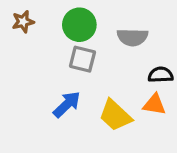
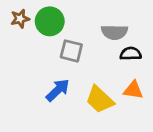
green circle: (79, 25) -> (50, 21), moved
black semicircle: (161, 75) -> (131, 54), moved

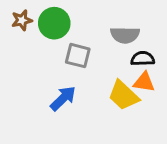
orange triangle: (133, 90) -> (144, 82), moved
yellow trapezoid: (100, 100) -> (123, 95), moved

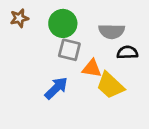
green circle: (54, 23) -> (63, 23), moved
orange triangle: (144, 82) -> (92, 68), moved

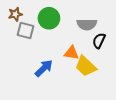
gray square: (69, 50) -> (25, 30), moved
black semicircle: (127, 52) -> (99, 41), turned -63

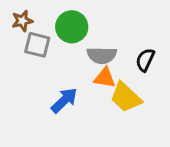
gray semicircle: (87, 24) -> (102, 55), moved

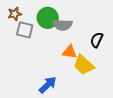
gray semicircle: (102, 55) -> (63, 25), moved
blue arrow: (64, 100) -> (48, 85), moved

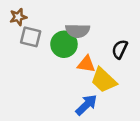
green circle: (48, 18) -> (64, 44), moved
blue arrow: (48, 85) -> (86, 105), moved

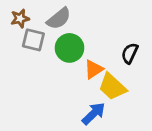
gray semicircle: (78, 31) -> (59, 19), moved, turned -40
orange triangle: (86, 64) -> (94, 69), turned -42

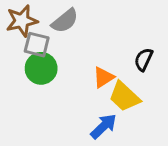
brown star: (20, 19) -> (22, 21), size x1.5
green circle: (69, 48) -> (41, 68), moved

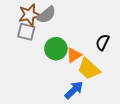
brown star: (22, 21) -> (29, 15), moved
green circle: (41, 68) -> (56, 49), moved

